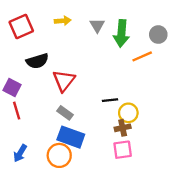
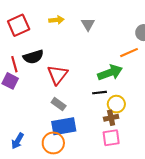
green arrow: (121, 33) -> (110, 73), moved, turned -115
red line: (17, 111) -> (14, 64), moved
blue rectangle: (71, 137) -> (64, 126), turned -30

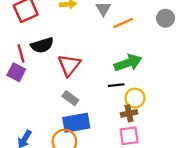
orange line: (129, 53) -> (123, 23), moved

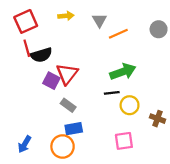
red line: (21, 53) -> (27, 48), moved
purple square: (16, 72) -> (51, 81), moved
brown cross: (129, 113) -> (157, 119), moved, turned 32
blue rectangle: (76, 123) -> (74, 129), size x0.7

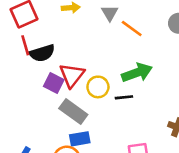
orange line: (118, 34) -> (132, 28), turned 60
gray rectangle: (68, 105) -> (73, 112), size x1.5
yellow circle: (130, 105) -> (98, 87), moved

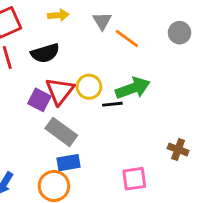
black semicircle: (42, 53) -> (45, 53), moved
yellow circle: (98, 87) -> (89, 87), moved
black line: (124, 97) -> (112, 104), moved

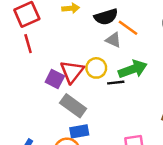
gray triangle: (102, 21) -> (113, 40), moved, turned -35
black semicircle: (45, 53) -> (106, 17), moved

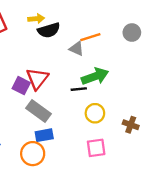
black semicircle: (106, 17) -> (49, 30), moved
orange line: (128, 28) -> (90, 37), turned -54
yellow circle: (96, 68) -> (95, 113), moved

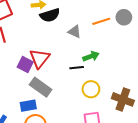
orange line: (90, 37) -> (101, 21), moved
green arrow: (95, 76) -> (91, 56), size x0.7
brown cross: (131, 125) -> (123, 99), size x1.5
blue rectangle: (44, 135) -> (28, 106), moved

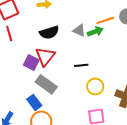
black semicircle: (50, 15) -> (49, 32), moved
green arrow: (91, 56) -> (95, 31), moved
blue rectangle: (28, 106) -> (34, 102), turned 63

